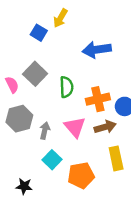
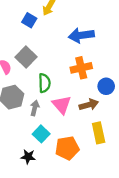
green semicircle: (66, 87) -> (44, 83), moved
orange cross: (98, 99) -> (81, 68), moved
black star: (24, 186) -> (28, 157), moved

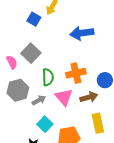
orange cross: (81, 68) -> (76, 73), moved
gray arrow: (35, 108) -> (39, 100), turned 48

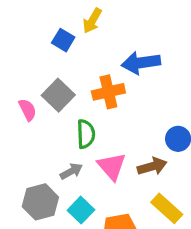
orange cross: (76, 73) -> (108, 92), moved
gray hexagon: (18, 90) -> (40, 202), moved
yellow rectangle: (98, 123) -> (167, 208), turned -36

